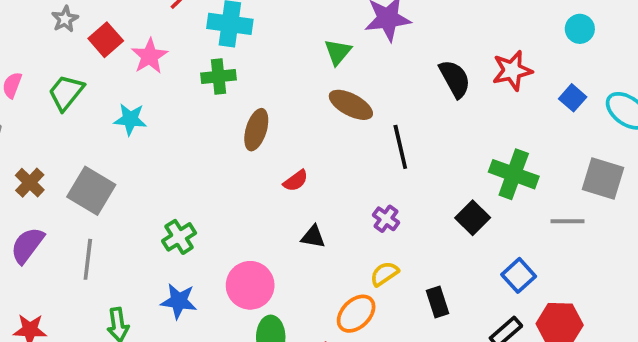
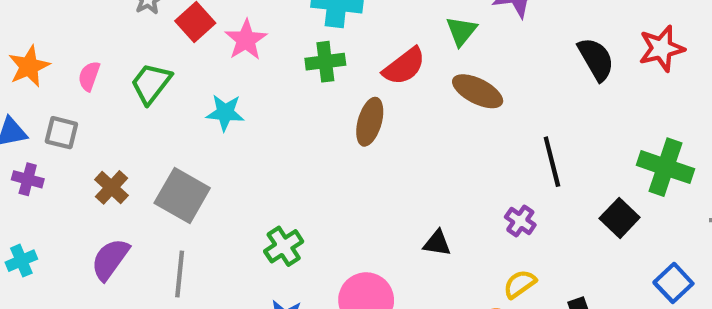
black line: (400, 147) -> (552, 162), moved
red semicircle: (296, 181) -> (404, 66), moved, size x1.5

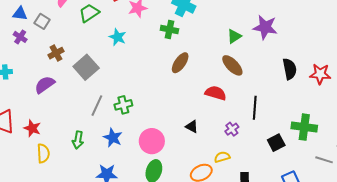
red semicircle: (404, 66) -> (216, 93), moved, turned -145
green cross: (666, 167) -> (304, 127), turned -30
gray line: (180, 274) -> (97, 106), moved

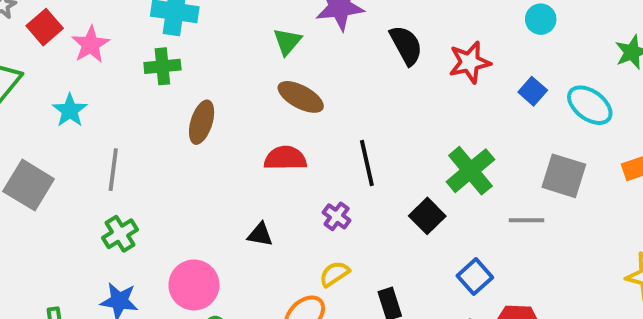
cyan star: (117, 37) -> (70, 110), turned 30
black semicircle: (290, 69) -> (406, 45), moved
gray line: (97, 106) -> (113, 170), moved
green cross: (304, 127) -> (470, 171), turned -30

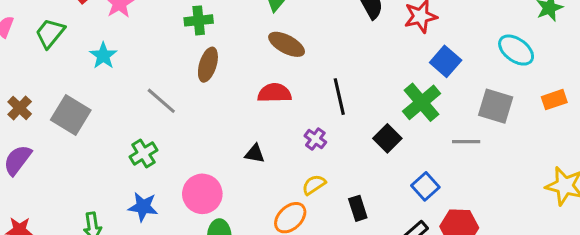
green cross: (162, 66) -> (199, 20), moved
blue square: (533, 91) -> (446, 61), moved, size x1.4
gray line: (113, 170) -> (161, 101), moved, turned -56

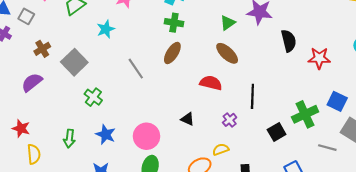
blue square: (446, 61) -> (337, 101), moved, turned -30
green cross: (143, 153) -> (93, 97), moved, turned -36

